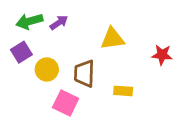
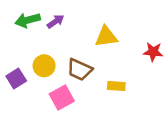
purple square: (21, 52) -> (16, 78), moved
brown trapezoid: (84, 73) -> (80, 70), turned -68
pink square: (66, 103) -> (62, 97), turned 35

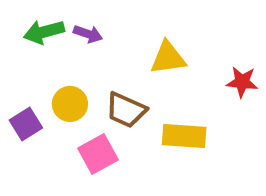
purple arrow: (55, 21) -> (88, 34), turned 54
yellow rectangle: (116, 86) -> (184, 136), size x1.5

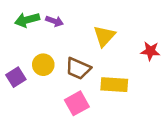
yellow triangle: (168, 58) -> (104, 36), turned -40
pink square: (98, 154) -> (77, 103), moved

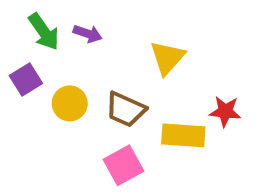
green arrow: (27, 20) -> (44, 32), turned -110
red star: (150, 51) -> (225, 111), moved
purple square: (16, 77) -> (26, 79), moved

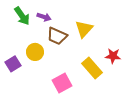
purple square: (26, 79) -> (13, 64), moved
brown trapezoid: (126, 109) -> (57, 36), moved
yellow rectangle: (183, 135) -> (92, 68), turned 45

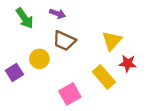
purple arrow: (44, 17) -> (57, 14), moved
yellow triangle: (84, 29) -> (112, 41), moved

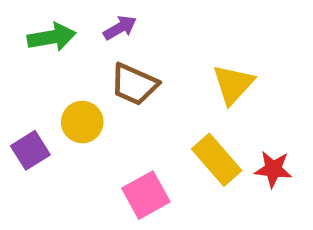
purple arrow: (57, 14) -> (120, 28), turned -49
green arrow: (25, 18) -> (52, 37), turned -65
red star: (128, 63) -> (273, 169), moved

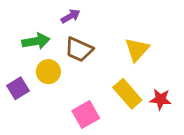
green arrow: (52, 37) -> (36, 41), moved

